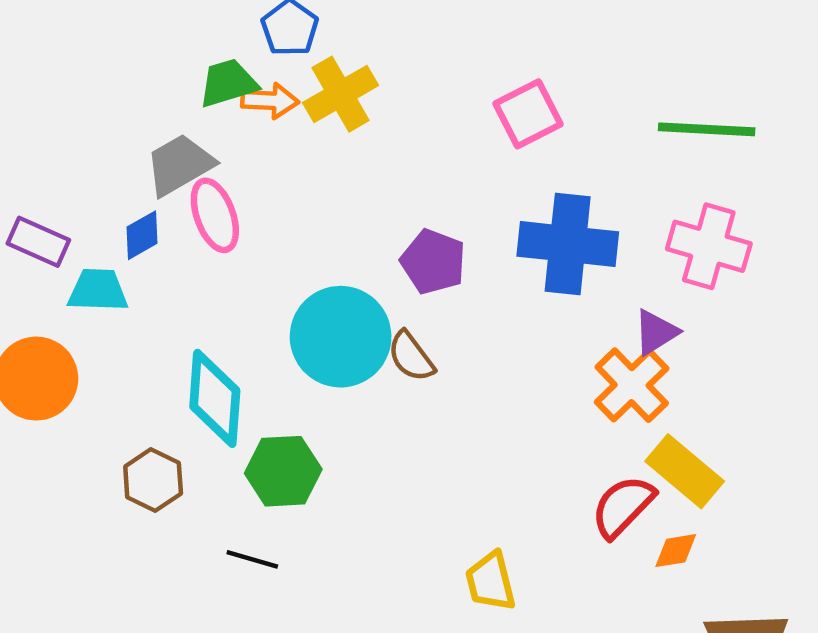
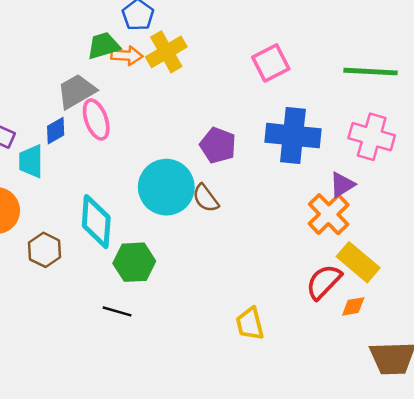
cyan trapezoid: (98, 290) -> (31, 161), turned -92
brown hexagon: (153, 480) -> (44, 250), moved

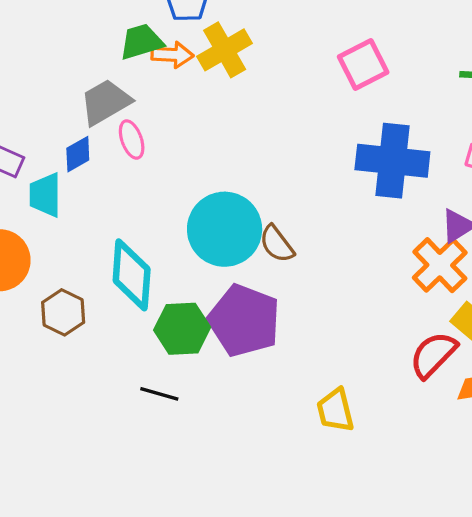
pink ellipse: (96, 120) -> (132, 140), size x0.7
purple pentagon: (218, 145) -> (244, 321), moved, size x1.5

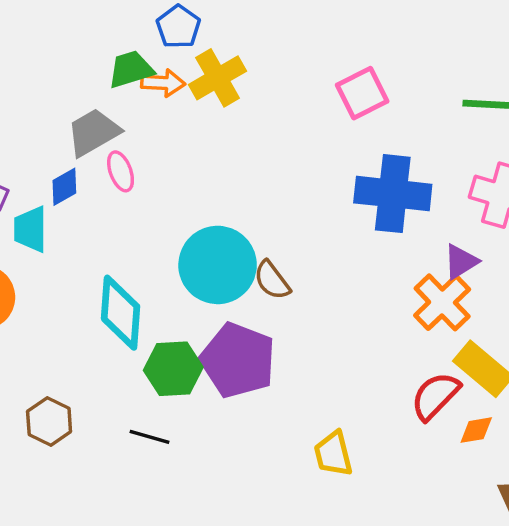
brown hexagon: (63, 312) -> (49, 422), moved

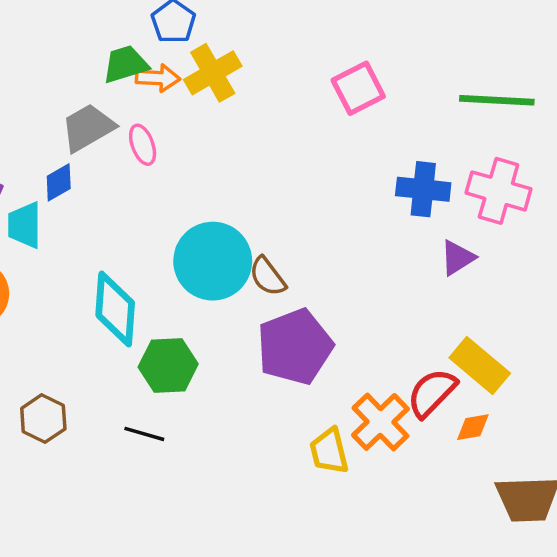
pink ellipse: (121, 171) -> (143, 145), moved
blue cross: (393, 194) -> (423, 189), moved, size x0.7
orange cross: (442, 302) -> (380, 422), moved
purple pentagon: (238, 360) -> (295, 347), moved, turned 30

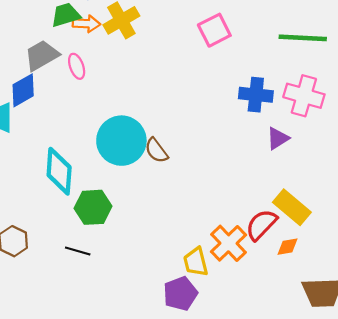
blue diamond: (59, 182) -> (23, 90), size x1.4
purple pentagon: (295, 347) -> (180, 294), moved, size x0.7

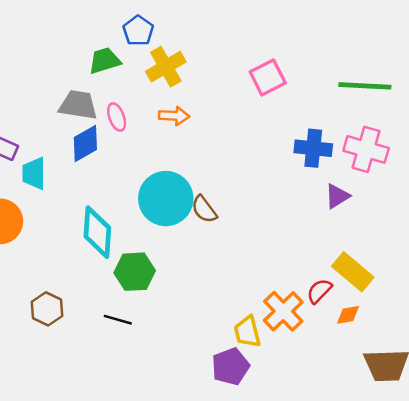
orange arrow: (86, 24) -> (174, 116), moved
gray trapezoid: (42, 55) -> (78, 105), turned 39
blue diamond: (23, 90) -> (85, 143), moved
red semicircle: (261, 225) -> (319, 291), size x0.7

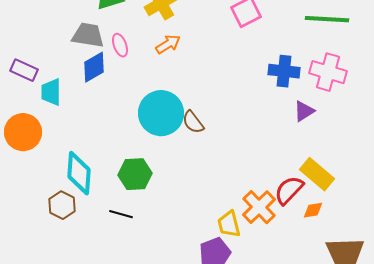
orange arrow: (174, 116) -> (168, 44), turned -35
cyan diamond: (97, 232) -> (79, 173), moved
red semicircle: (319, 291) -> (289, 190), size x1.4

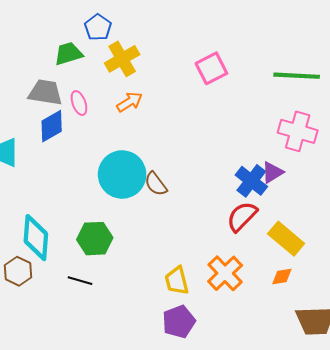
blue cross: (284, 71) -> (251, 181), moved, turned 32
red semicircle: (289, 190) -> (242, 217), moved
yellow trapezoid: (229, 224) -> (177, 281), moved

